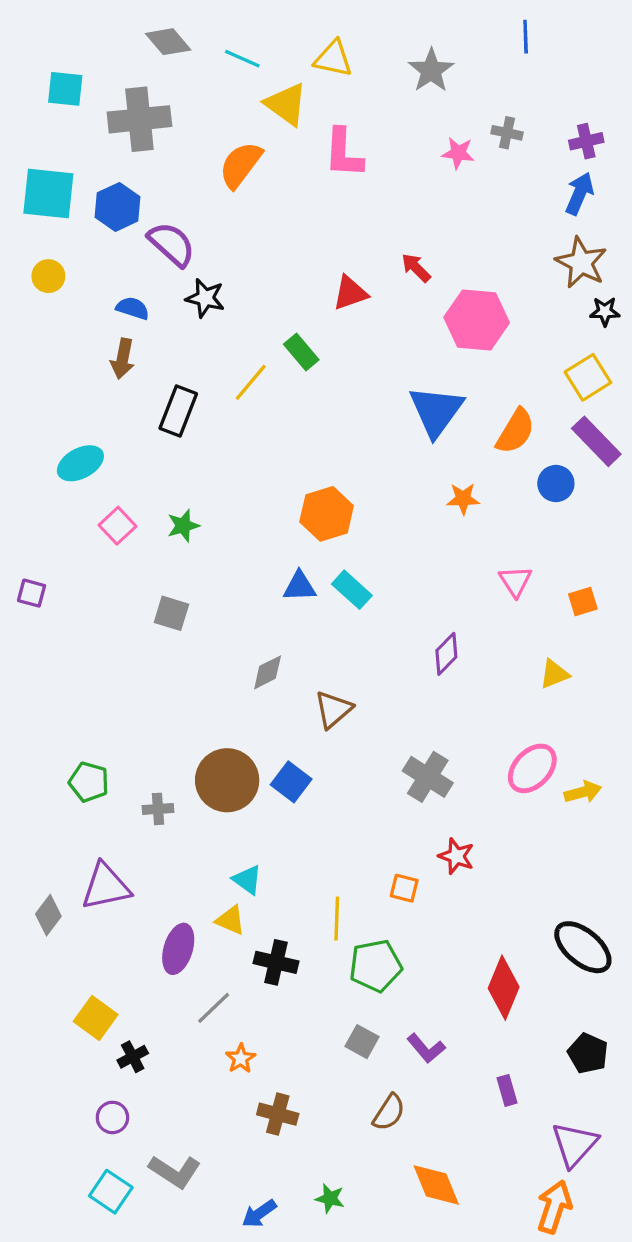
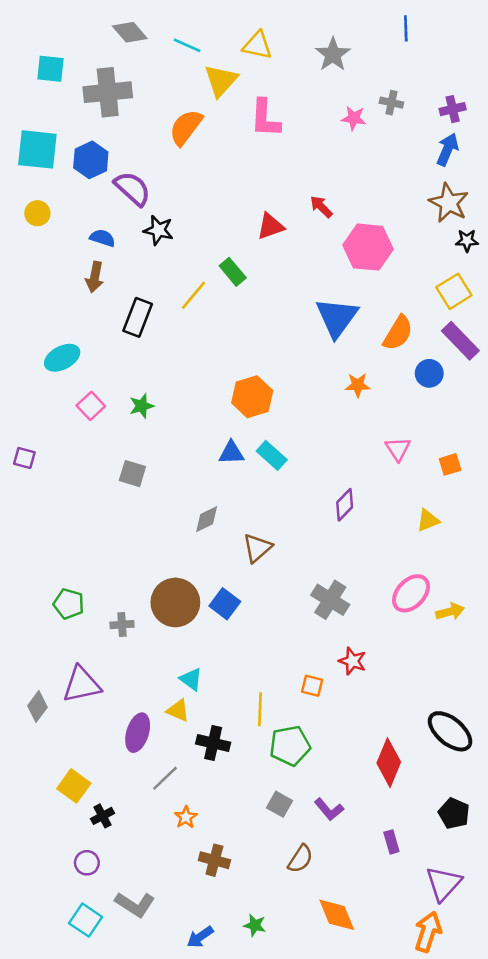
yellow triangle: (286, 104) -> (221, 80), turned 36

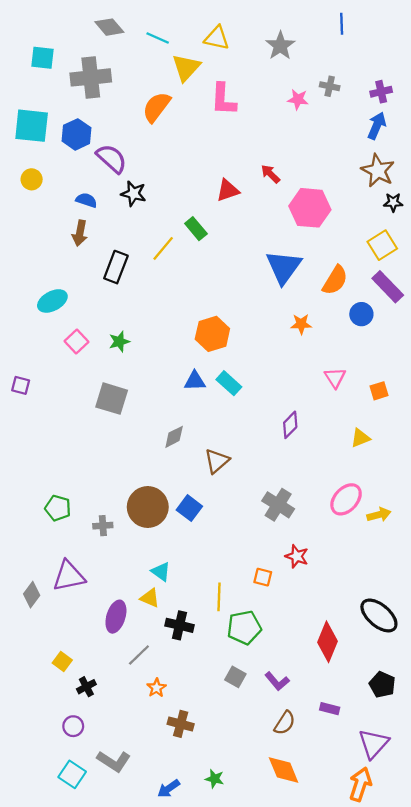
gray square: (132, 474) -> (112, 399), size x1.4
yellow square: (74, 786) -> (62, 662), size x0.7
purple rectangle: (391, 842) -> (330, 709), turned -60
brown semicircle: (300, 859) -> (285, 723), moved

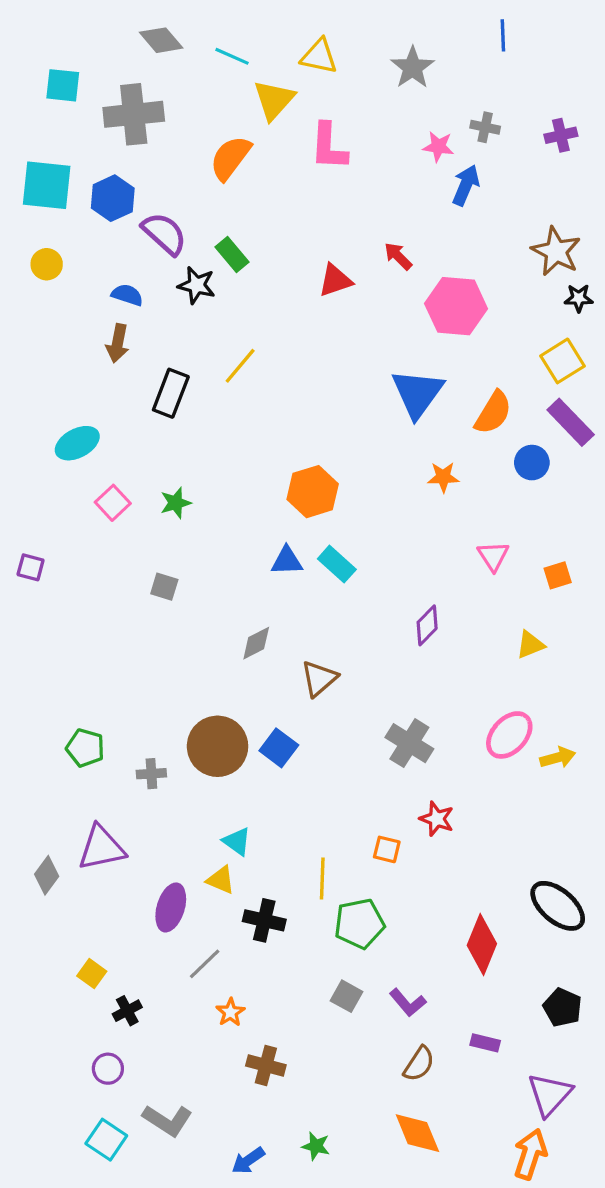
blue arrow: (377, 126) -> (466, 185), moved
green rectangle: (196, 229) -> (232, 255), moved
gray square: (112, 399) -> (164, 587), size x0.6

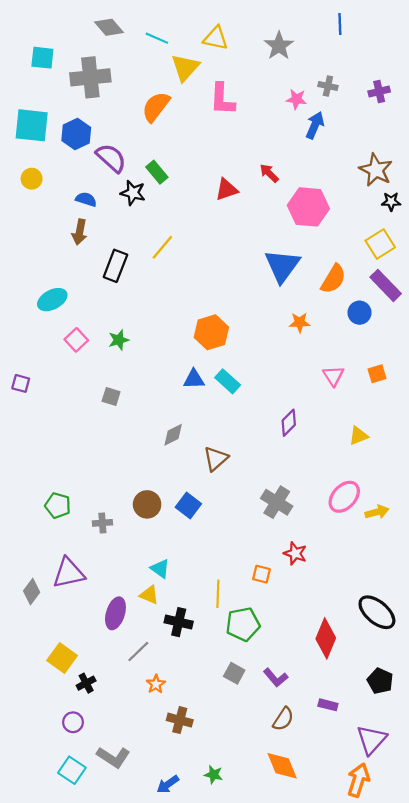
orange square: (558, 575) -> (377, 374), moved
brown circle: (218, 746) -> (147, 504), size x0.7
yellow square: (92, 974) -> (62, 658), size x1.5

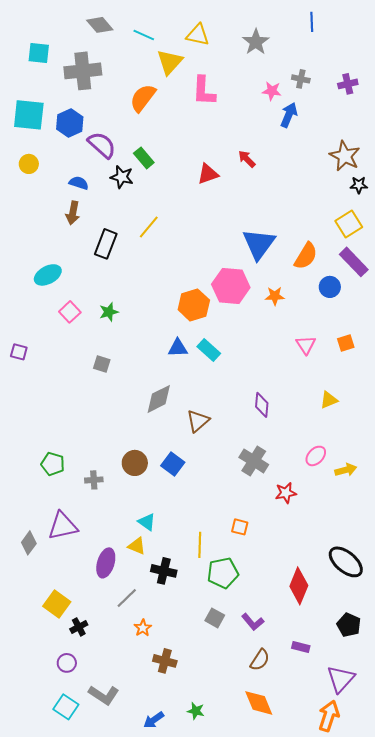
pink hexagon: (308, 207) -> (231, 286), moved
purple diamond: (289, 423) -> (262, 405), moved, turned -40
gray diamond: (173, 435) -> (159, 399), size x1.4
pink ellipse: (344, 497) -> (316, 456), size x0.7
red star: (295, 553) -> (286, 493), moved, turned -30

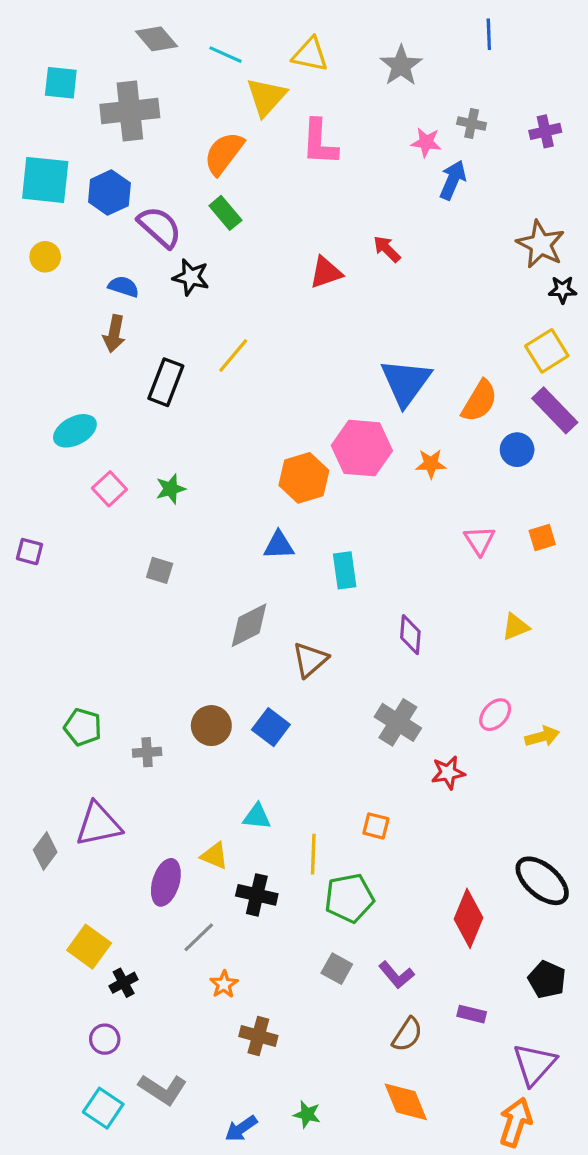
green rectangle: (144, 158) -> (225, 213), moved
cyan rectangle: (209, 350) -> (345, 570), moved, turned 40
cyan triangle: (147, 522) -> (257, 817), moved, turned -30

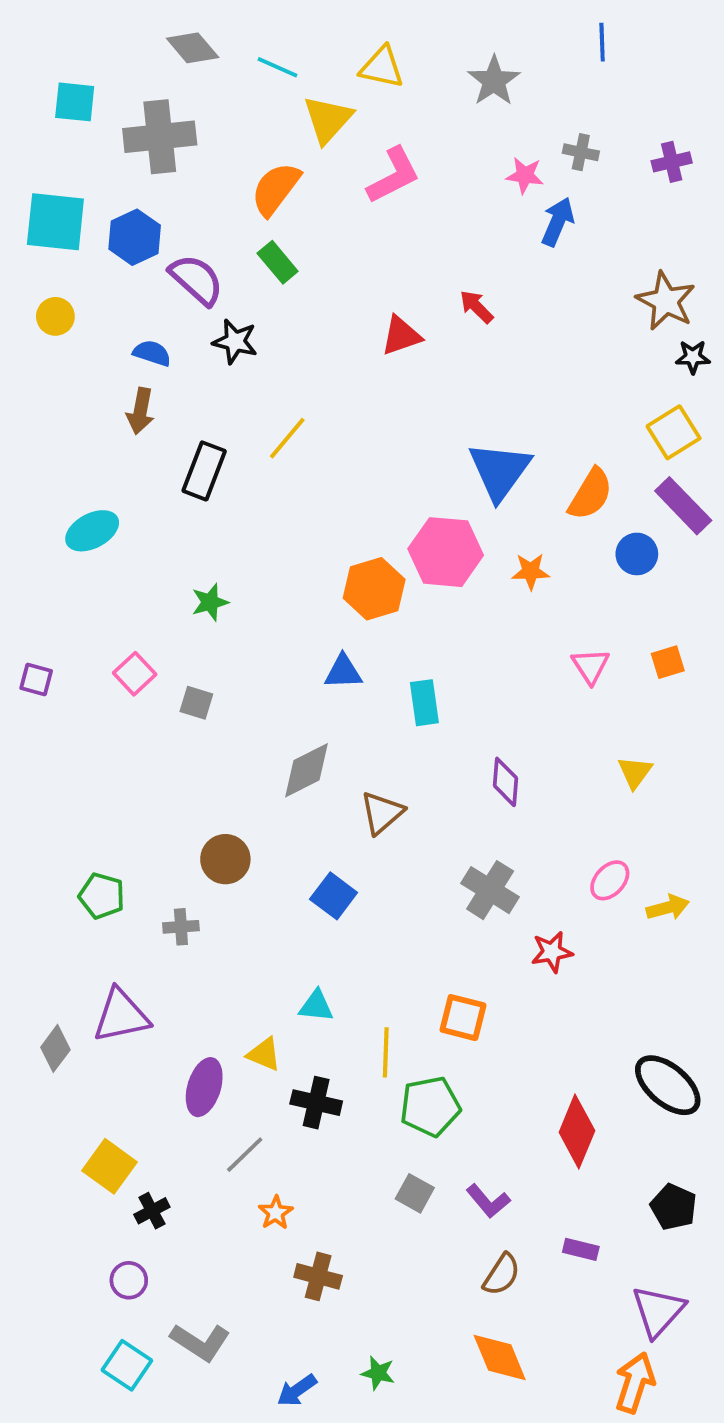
pink L-shape: (320, 142) -> (393, 175), turned -120
pink square: (109, 489) -> (135, 674), moved
yellow triangle: (515, 627) -> (635, 772), turned -32
brown circle: (211, 726) -> (225, 859), moved
orange square: (376, 826) -> (463, 1018), size x1.4

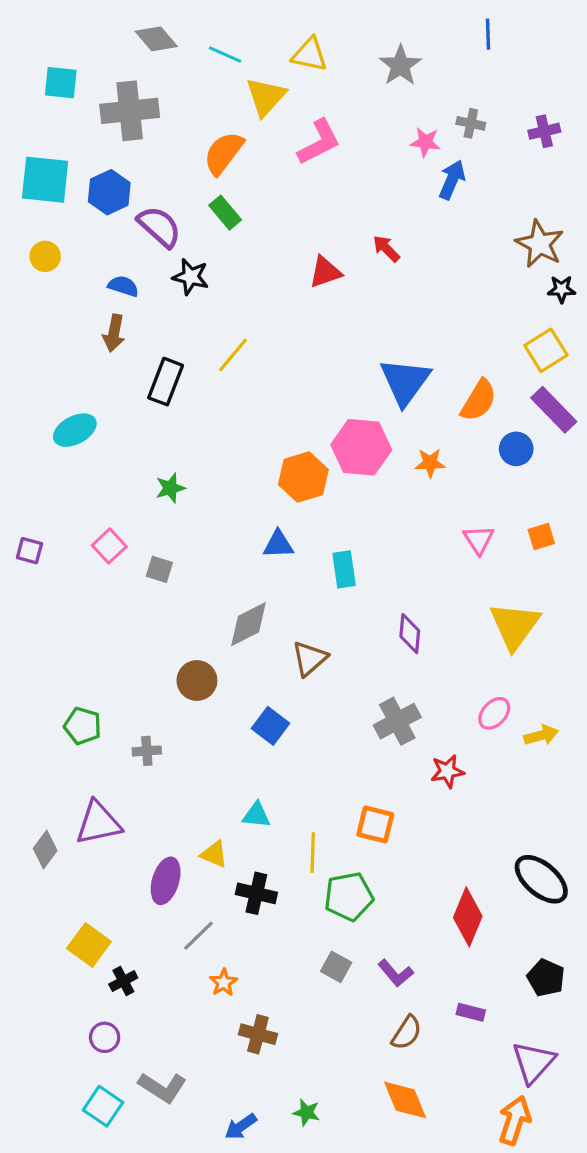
yellow triangle: (635, 772) -> (515, 626), size x1.8
brown circle: (225, 859) -> (197, 680), moved
gray cross: (490, 890) -> (397, 721), turned 30

